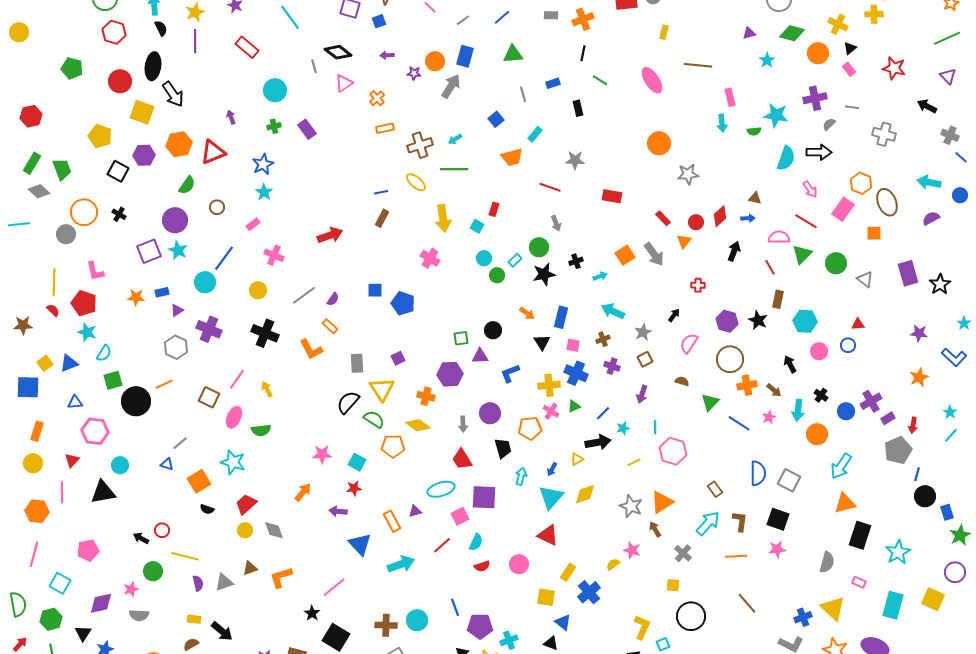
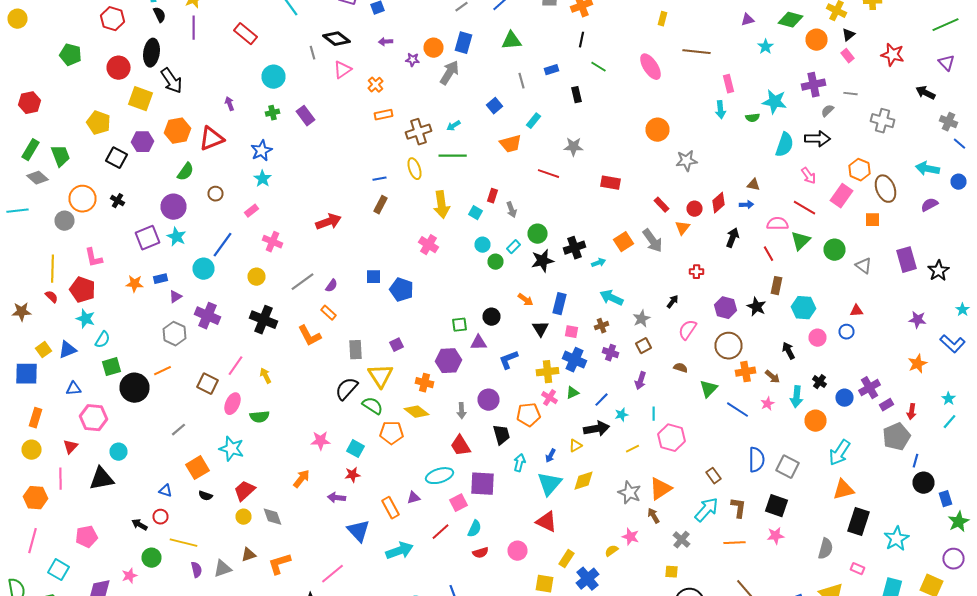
yellow ellipse: (416, 182) -> (414, 169), turned 30
gray arrow: (556, 223) -> (512, 210), moved
black cross: (576, 261) -> (574, 248), size x1.5
blue triangle: (167, 464) -> (166, 491), moved

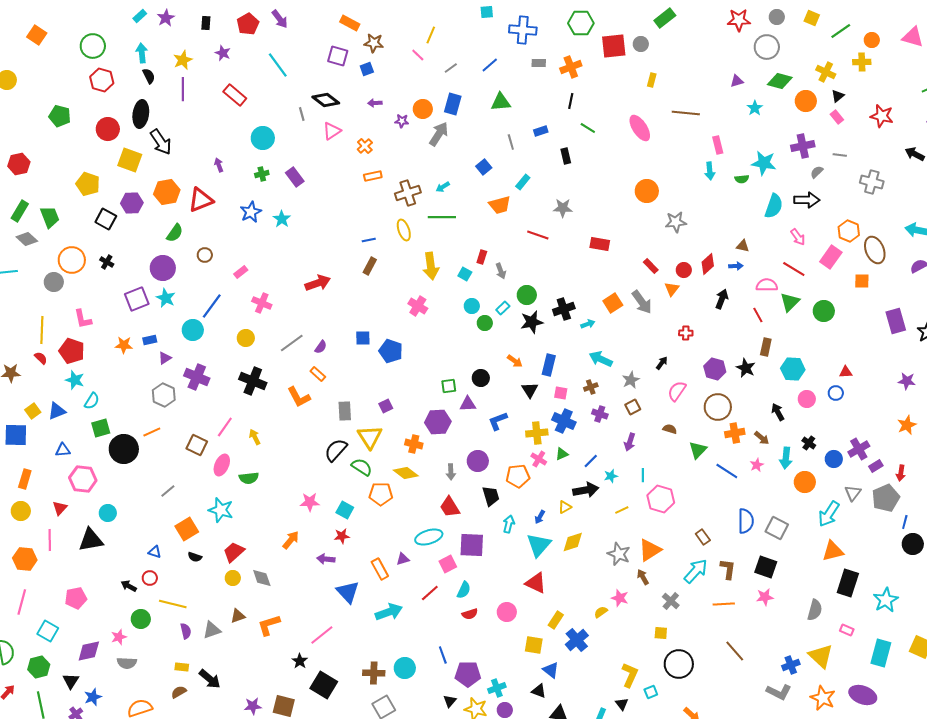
cyan star: (262, 179) -> (282, 219), moved
gray triangle: (864, 266) -> (853, 493), moved, turned 30

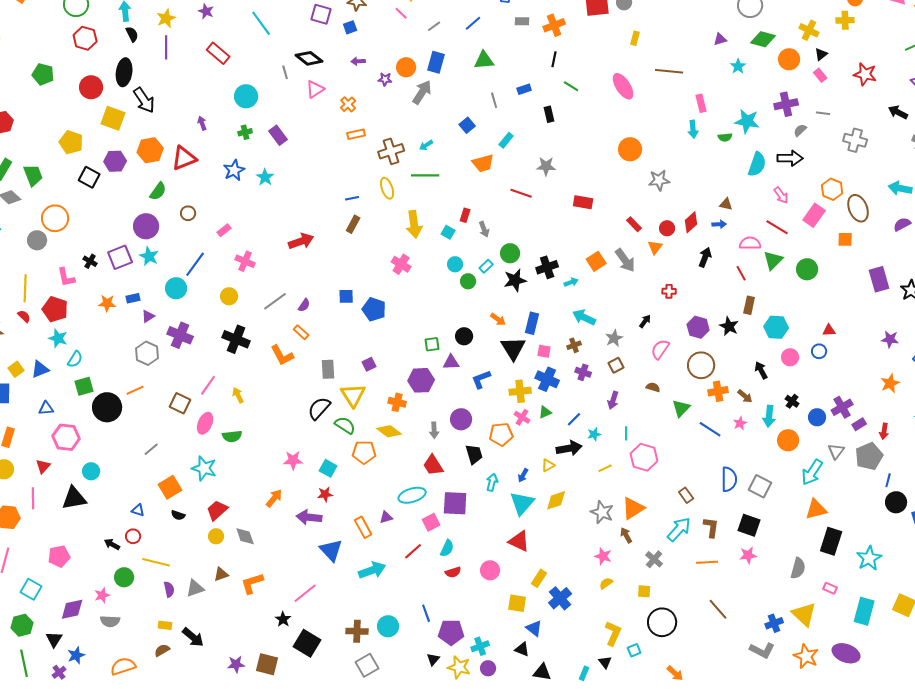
black cross: (107, 262) -> (90, 261), moved
black triangle: (530, 390) -> (513, 348), size x1.5
purple arrow: (326, 559) -> (309, 517), size x1.4
yellow semicircle: (601, 612) -> (606, 583), moved

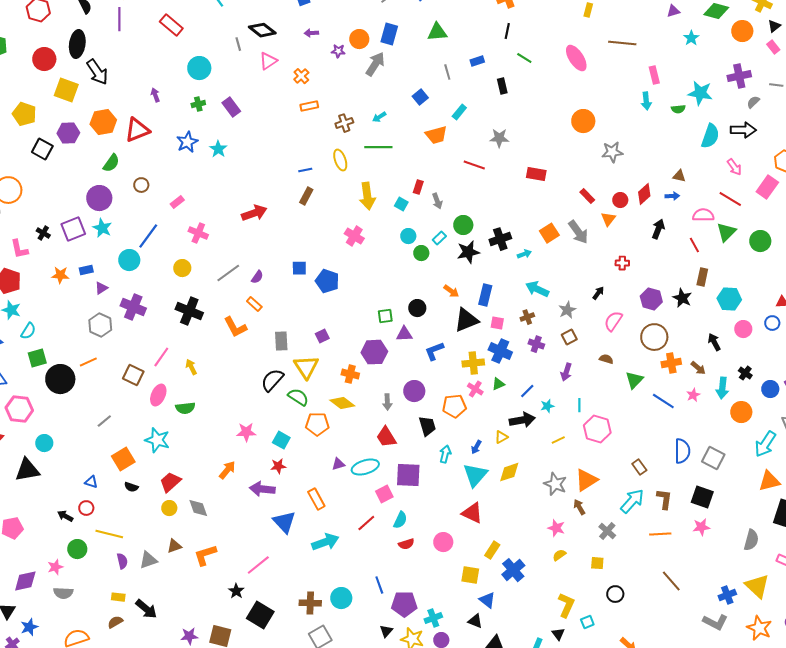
brown cross: (391, 151) -> (344, 123), size x0.7
black triangle: (513, 348) -> (466, 320), turned 40
purple triangle: (386, 517) -> (338, 464), moved
black circle: (662, 622) -> (615, 594), size x0.6

